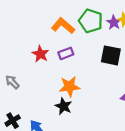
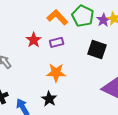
black star: (64, 106) -> (49, 99), moved

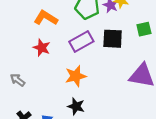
orange L-shape: (57, 17) -> (46, 18), moved
purple rectangle: (57, 42) -> (81, 42), moved, size x1.5

